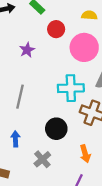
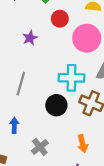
black circle: (56, 129) -> (56, 105), moved

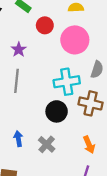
gray line: (21, 84) -> (16, 81), moved
gray cross: (40, 147) -> (47, 144), moved

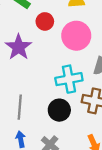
purple star: (19, 50) -> (18, 47), size x1.6
gray line: (16, 81) -> (20, 107), moved

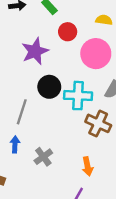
black circle: (59, 110) -> (49, 87), moved

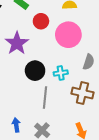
cyan cross: (78, 96) -> (61, 73), size x0.6
gray line: (22, 112) -> (45, 98), moved

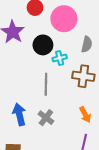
black circle: (35, 71) -> (43, 45), moved
blue arrow: (16, 125) -> (19, 114), size x1.5

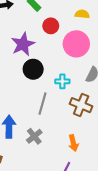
black circle: (43, 45) -> (33, 69), moved

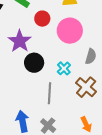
cyan cross: (62, 81) -> (64, 68), turned -32
brown cross: (81, 105) -> (86, 87), turned 30

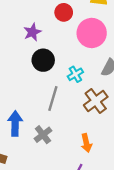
purple star: (20, 41) -> (32, 32), size x0.7

